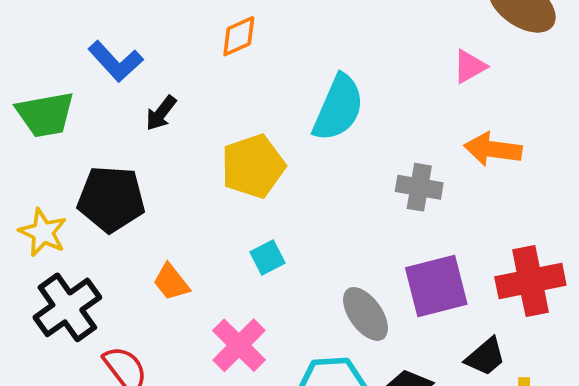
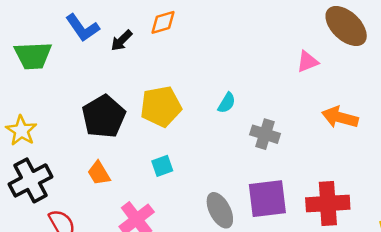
cyan semicircle: (338, 108) -> (227, 103), moved, size x0.5
black arrow: (161, 113) -> (121, 41), moved
orange arrow: (493, 149) -> (340, 117), moved
black pentagon: (111, 199) -> (104, 117), moved, turned 30

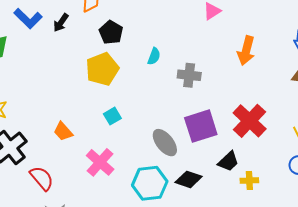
black pentagon: (104, 117) -> (111, 32), moved, size x0.7
orange arrow: (340, 117) -> (246, 51), turned -80
red cross: (328, 203) -> (250, 121), turned -32

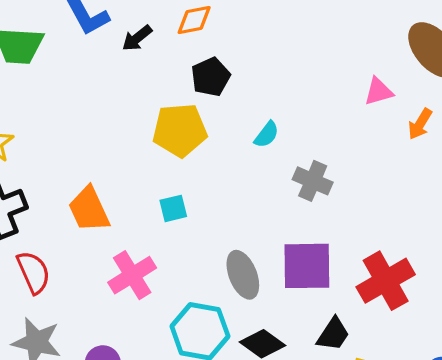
orange arrow: (246, 51) -> (420, 124), moved, size x0.7
orange trapezoid: (63, 132) -> (89, 209), size x1.4
black trapezoid: (228, 161) -> (333, 334), turned -30

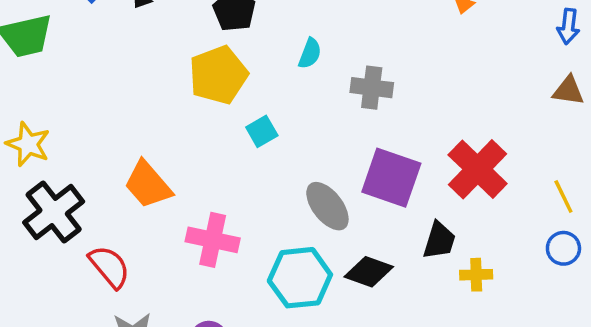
cyan square: (173, 208) -> (262, 131), moved
purple square: (307, 266) -> (391, 178), turned 36
pink cross: (132, 275) -> (213, 240), turned -30

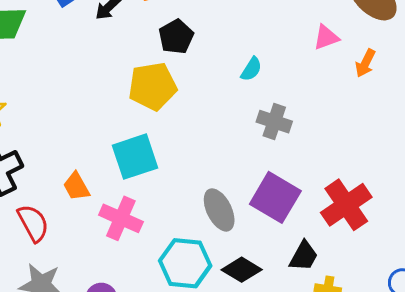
cyan semicircle: (310, 53) -> (251, 69), moved
cyan square: (262, 131) -> (135, 157), moved, size x1.8
orange trapezoid: (148, 185) -> (76, 186), moved, size x0.7

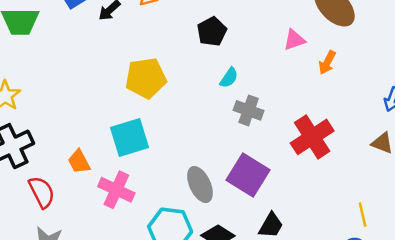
black pentagon: (176, 37) -> (212, 32), moved
cyan semicircle: (251, 69) -> (229, 78), moved
red cross: (346, 205) -> (312, 137), moved

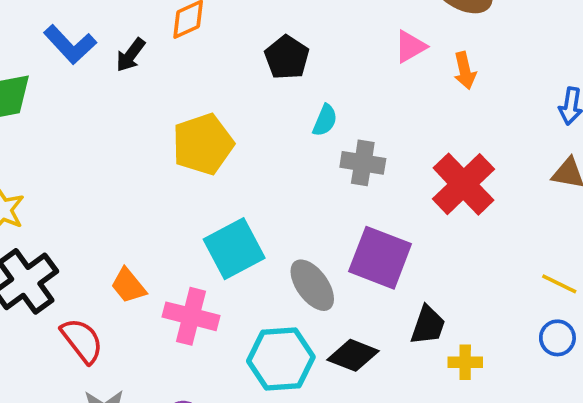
orange arrow: (327, 63) -> (465, 71), turned -30
cyan square: (130, 137) -> (234, 249), moved
yellow line: (363, 215) -> (559, 284), turned -40

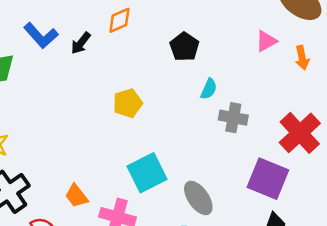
yellow pentagon: (203, 144) -> (128, 103), size x0.7
purple square: (380, 258) -> (268, 179), moved

